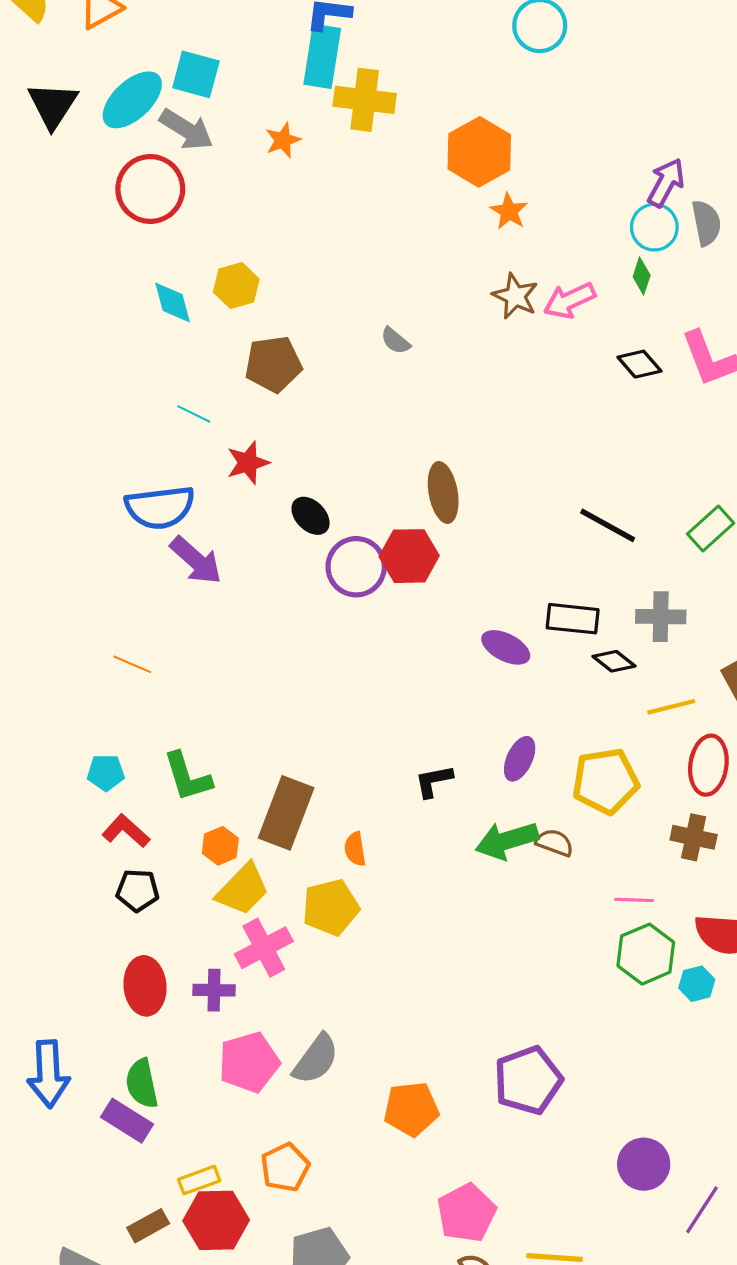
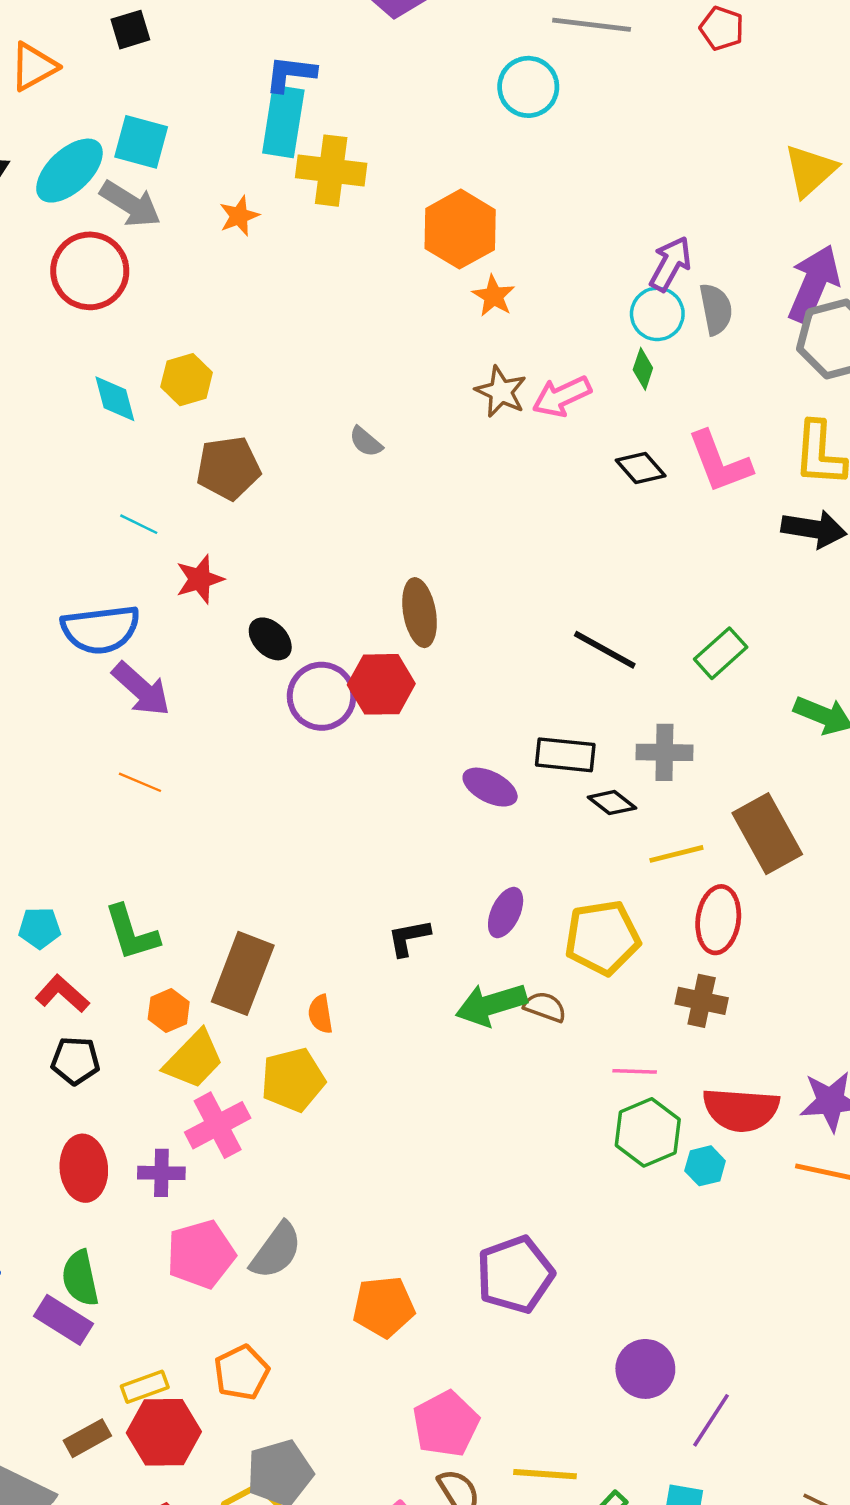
orange line: (132, 664) -> (140, 782), moved

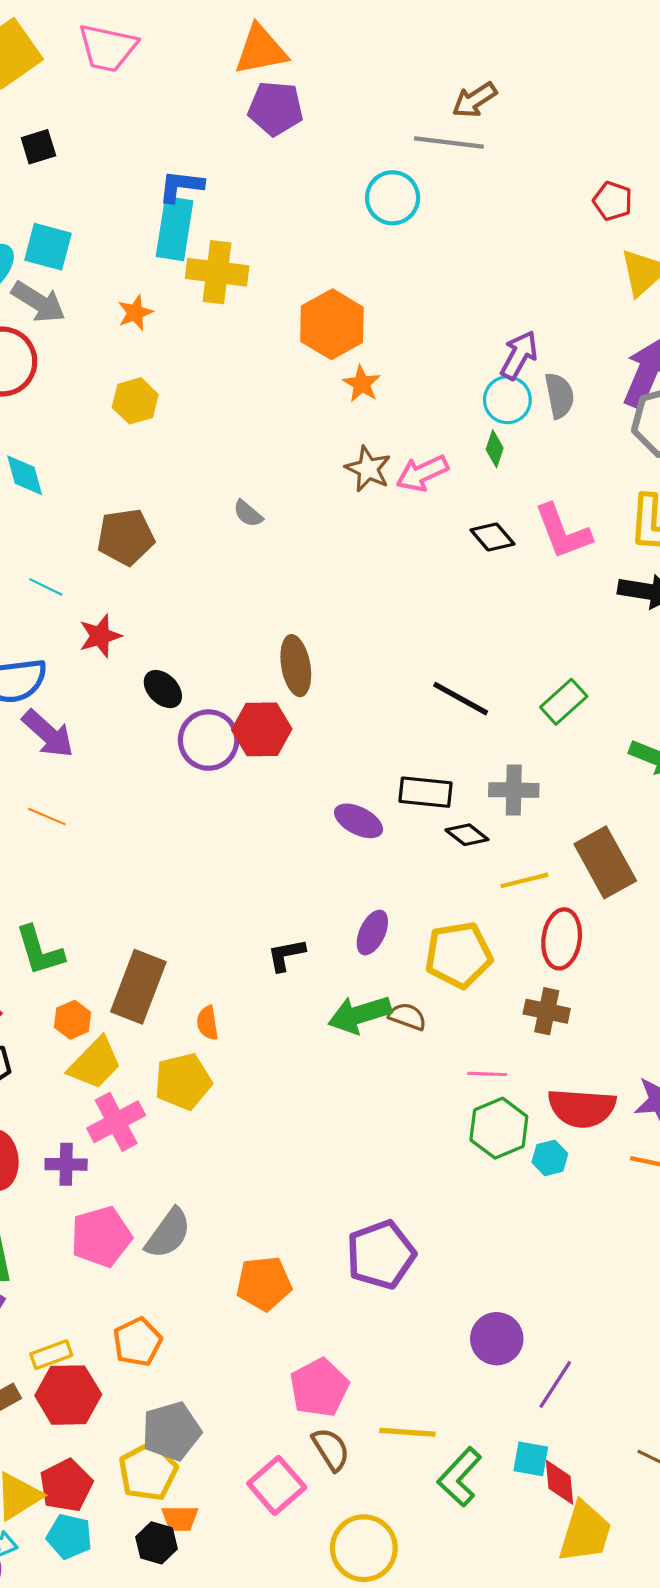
red pentagon: (722, 28) -> (613, 201), moved
yellow hexagon: (187, 380) -> (135, 401), moved

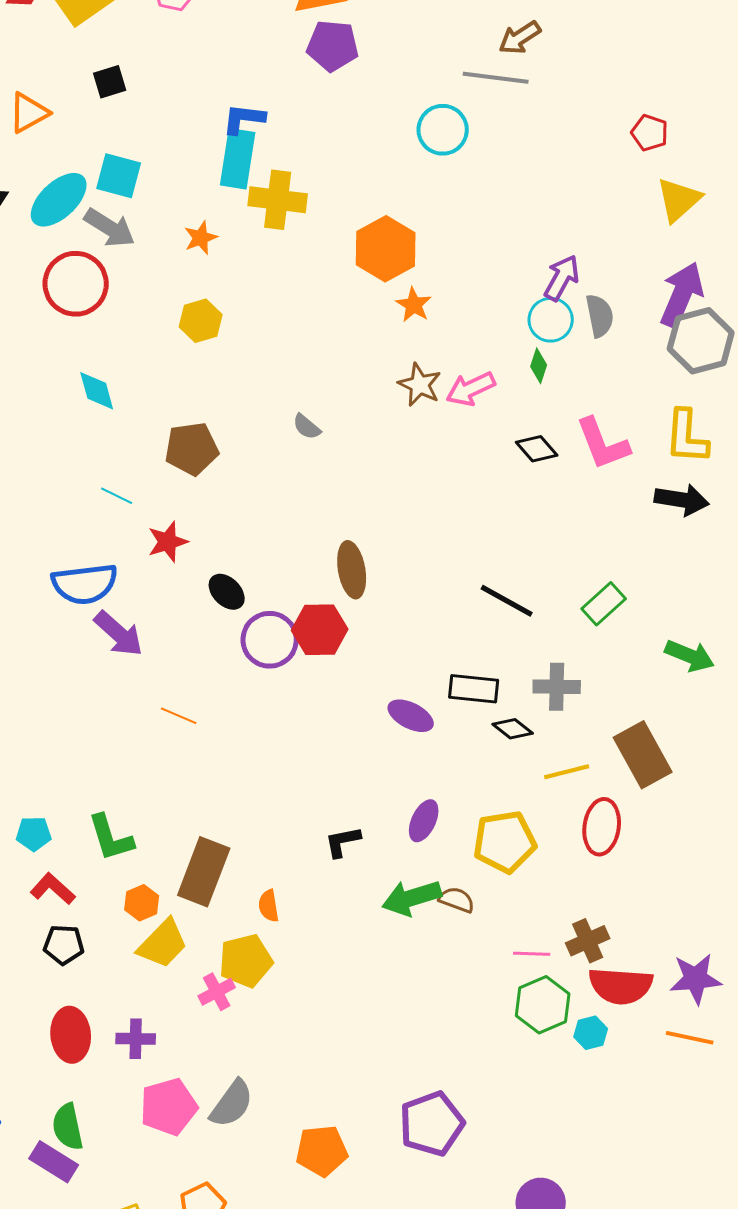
orange line: (47, 817) -> (179, 716), moved
brown cross: (547, 1011) -> (588, 941), moved, turned -36
pink cross: (116, 1122) -> (217, 992), moved, size x0.7

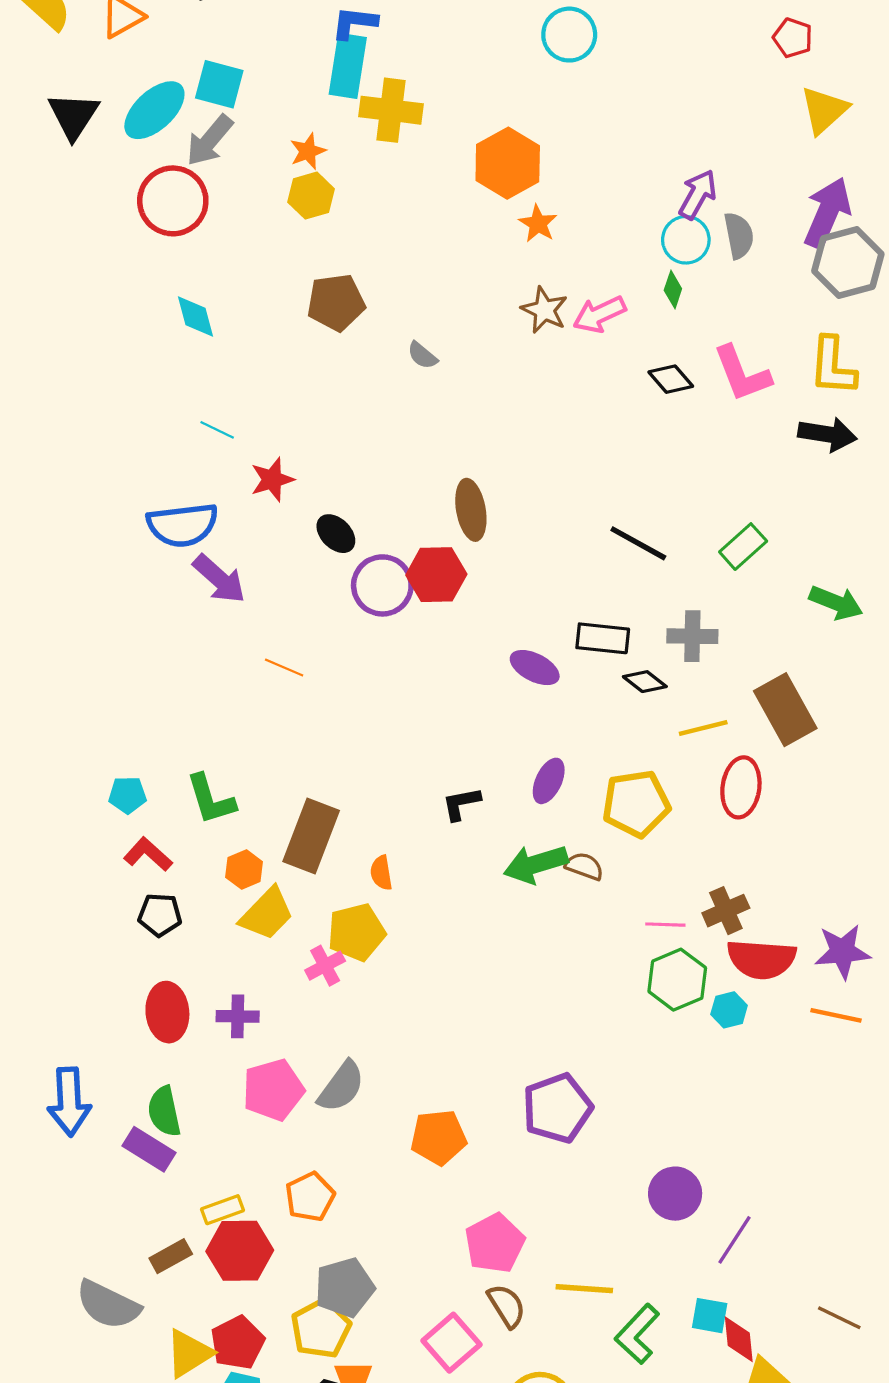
gray arrow: (110, 228) -> (210, 140), turned 98
yellow hexagon: (201, 321) -> (311, 196), moved
brown pentagon: (192, 449) -> (336, 302), moved

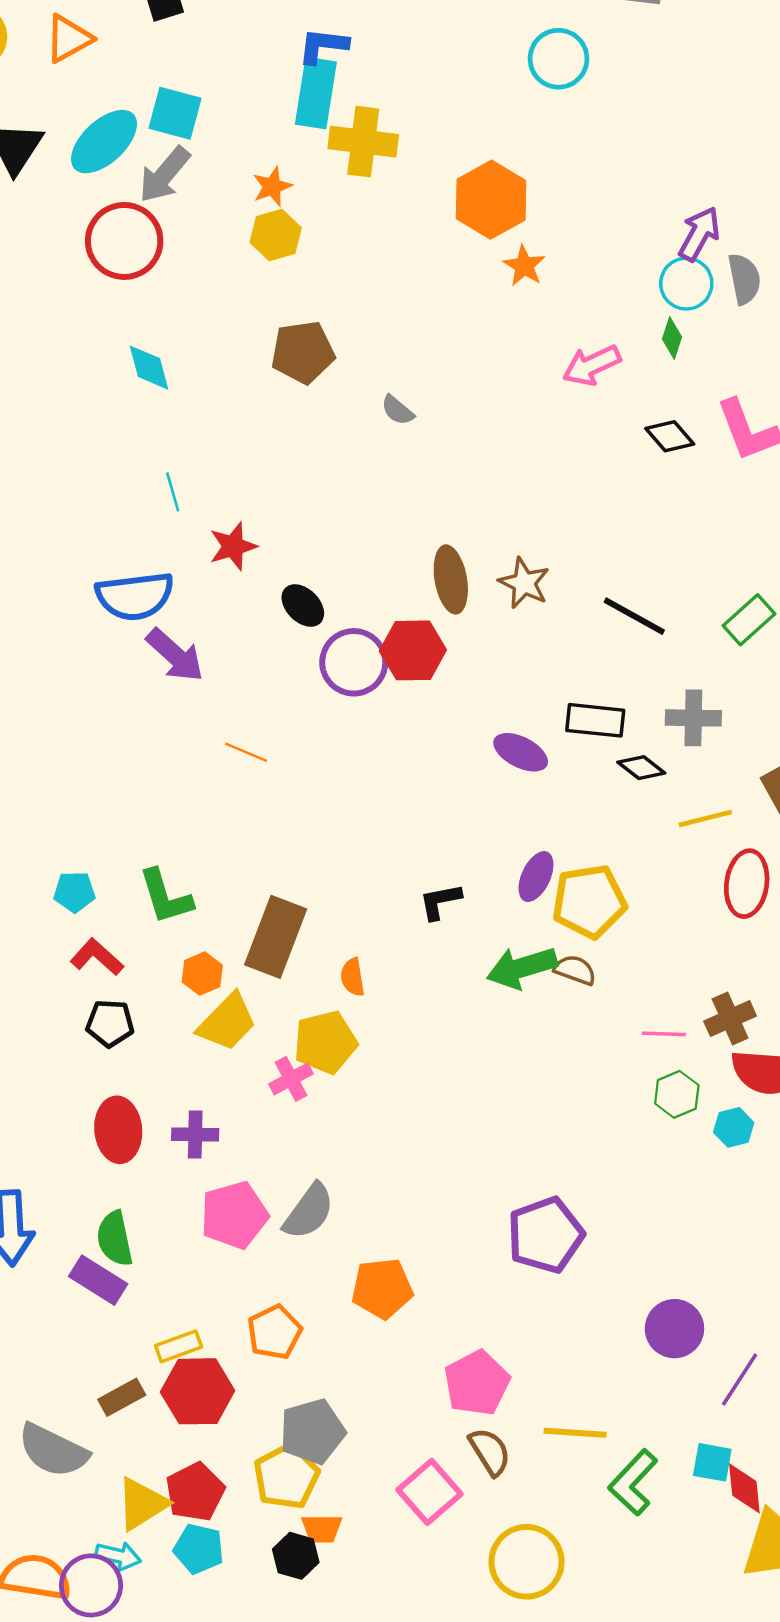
brown star: (544, 310) -> (524, 583), moved
cyan line: (217, 430) -> (173, 492), turned 48
yellow pentagon: (636, 804) -> (589, 901), moved
green hexagon: (677, 980) -> (677, 1094), size x0.7
orange pentagon: (439, 1137) -> (382, 1288), moved

